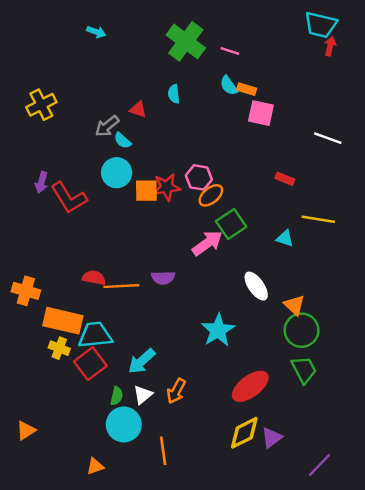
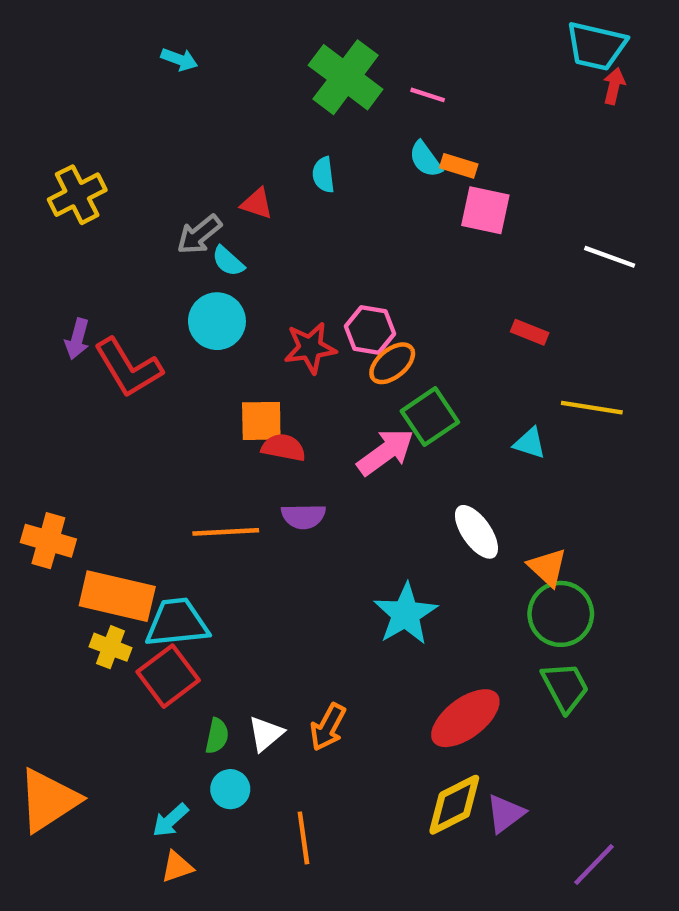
orange square: (146, 191) -> (261, 421), moved
red semicircle: (94, 278) -> (283, 448), moved
cyan arrow: (142, 361) -> (170, 820), moved, size x0.7
cyan circle: (124, 424) -> (230, 789), size x0.6
orange triangle: (26, 430) -> (48, 800), size x1.8

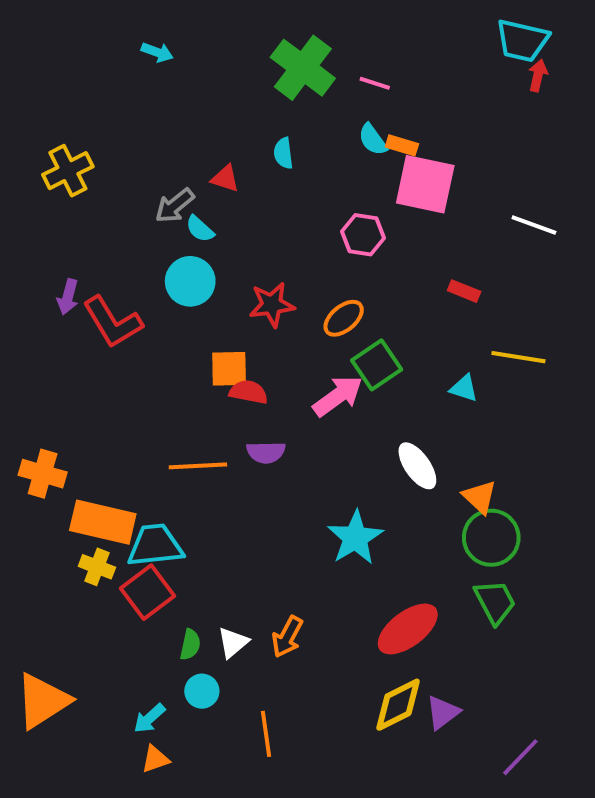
pink square: (485, 210) -> (425, 184), size x1.4
pink hexagon: (370, 330) -> (363, 235), moved

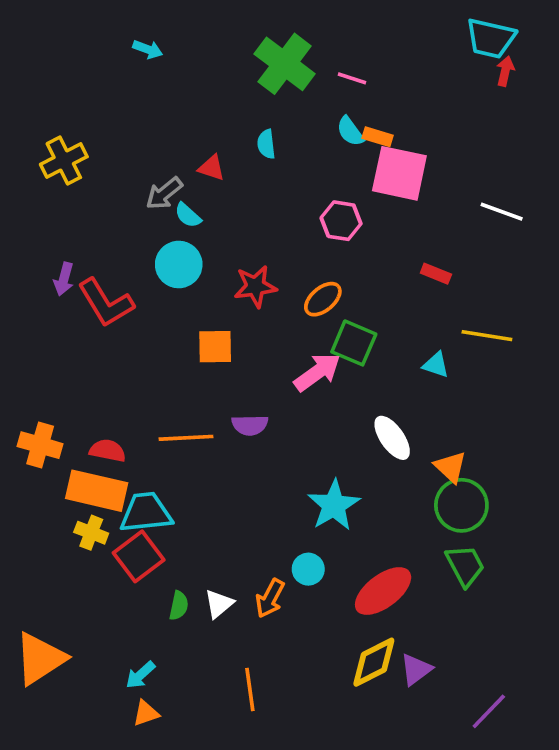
green square: (377, 365) -> (354, 343), turned -33
red semicircle: (248, 392) -> (108, 451), moved
cyan circle: (202, 691) -> (308, 569), moved

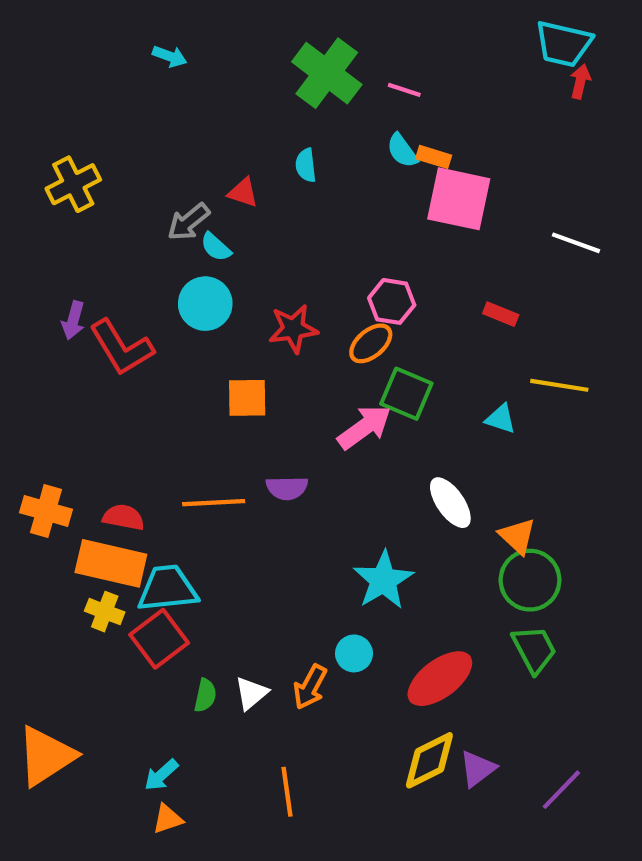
pink hexagon: (341, 221) -> (392, 301), moved
purple line: (489, 711) -> (561, 790), moved

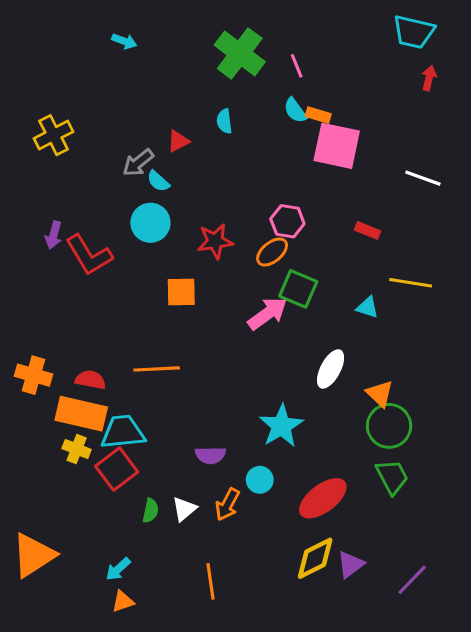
red arrow: (580, 81) -> (429, 78), moved
pink line: (404, 90) -> (297, 66), turned 50
red triangle: (243, 193) -> (178, 141), turned -45
purple semicircle: (287, 488) -> (210, 455), moved
white ellipse: (450, 503) -> (331, 369), turned 63

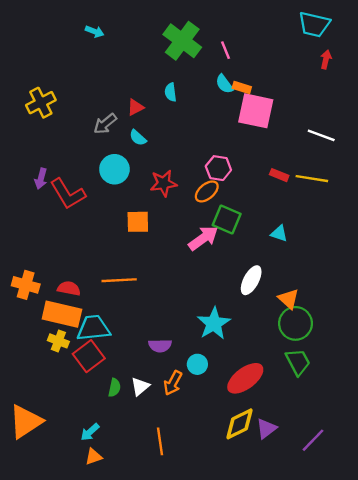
cyan semicircle: (158, 181) -> (138, 138), moved
yellow line: (411, 283) -> (312, 179), moved

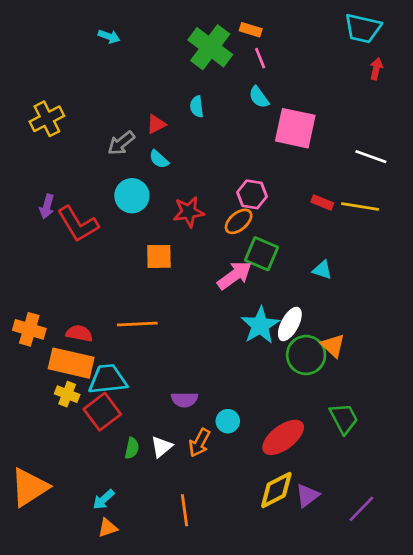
orange rectangle: (242, 87) -> (251, 30), moved
cyan star: (214, 323) -> (260, 325), moved
green circle: (296, 323) -> (306, 355), moved

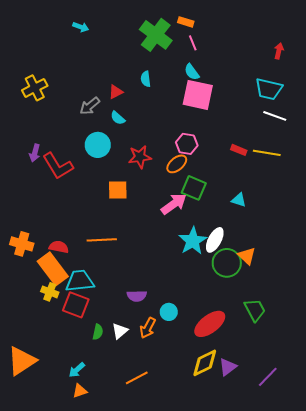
cyan trapezoid: (363, 28) -> (269, 89), moved
pink square: (295, 128) -> (198, 95), moved
orange rectangle: (71, 363) -> (53, 269), turned 40
red square: (102, 412) -> (76, 305), turned -32
orange line: (185, 510) -> (137, 378), turned 70

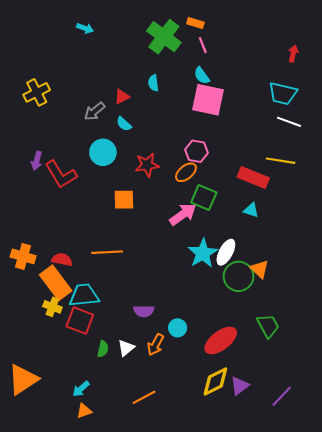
red rectangle: (239, 150) -> (253, 178), moved, size x1.8

